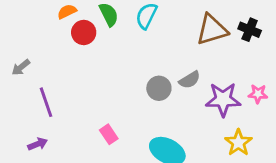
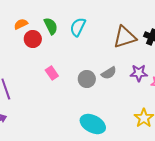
purple star: (223, 99) -> (139, 73), moved, size x0.7
pink rectangle: (109, 134) -> (52, 73), moved

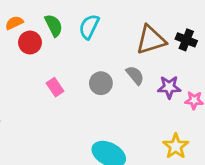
gray semicircle: (109, 73) -> (135, 75), moved, turned -98
gray circle: (87, 79) -> (101, 83), moved

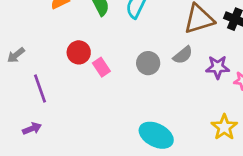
red circle: (30, 43) -> (79, 52), moved
gray semicircle: (135, 75) -> (183, 55), turned 90

